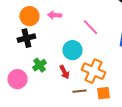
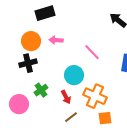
brown line: (79, 91) -> (71, 117), moved, turned -32

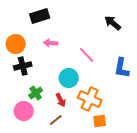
orange circle: (31, 41) -> (16, 44), moved
pink circle: (19, 104) -> (24, 111), moved
brown line: (71, 117) -> (56, 120), moved

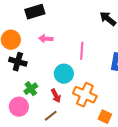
pink line: (87, 55) -> (82, 51), turned 48
black cross: (23, 66) -> (18, 62), turned 30
orange square: (100, 121) -> (105, 117), moved, turned 32

